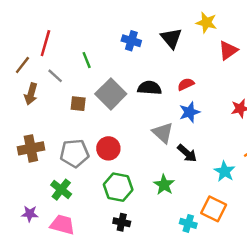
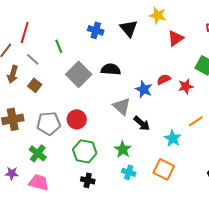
red semicircle: (186, 84) -> (164, 79), moved
brown square: (78, 104) -> (35, 85), moved, turned 32
blue star: (189, 112) -> (144, 89), turned -30
cyan cross: (188, 223) -> (129, 172), moved

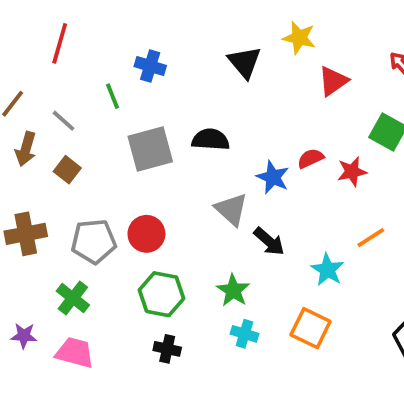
blue cross: (96, 30) -> (150, 66), moved
red line: (25, 32) -> (60, 43), moved
gray square: (79, 74) -> (150, 149), turned 30

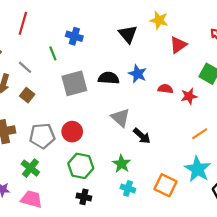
red semicircle: (311, 158) -> (165, 89), turned 32
blue star: (273, 177) -> (138, 74), moved
cyan star: (327, 270) -> (198, 169), moved, size x1.4

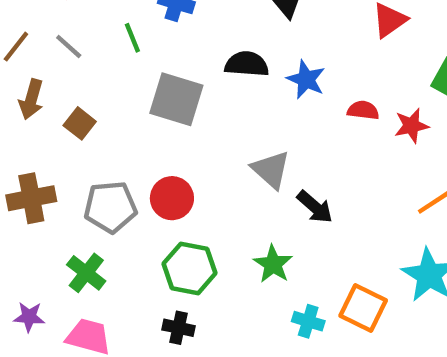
gray line: (25, 67) -> (69, 47), moved
black semicircle: (109, 78) -> (247, 64), moved
gray square: (74, 83) -> (176, 99), turned 32
cyan cross: (128, 188) -> (308, 321), moved
black cross: (84, 197) -> (179, 328), moved

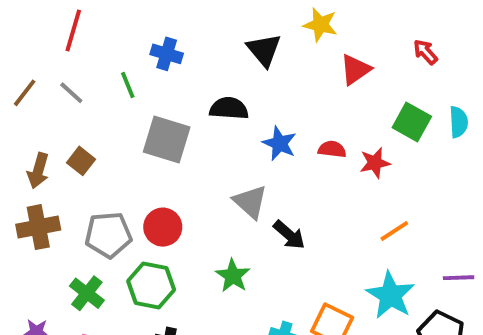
blue star: (306, 79) -> (280, 143), moved
brown arrow: (31, 99) -> (38, 171), moved
green star: (273, 264) -> (233, 276), moved
green hexagon: (190, 268) -> (151, 285), moved

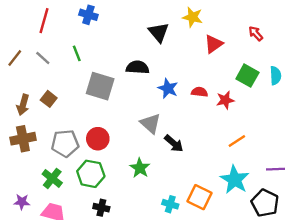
blue cross: (167, 54) -> (88, 15), moved

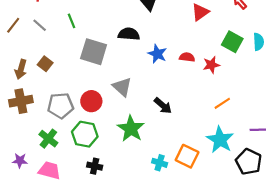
gray triangle: (150, 124) -> (122, 87), moved
green star: (140, 168) -> (131, 129), size x1.4

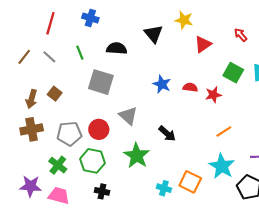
black semicircle: (129, 34) -> (117, 48), moved
purple star: (20, 161) -> (30, 186), size x1.5

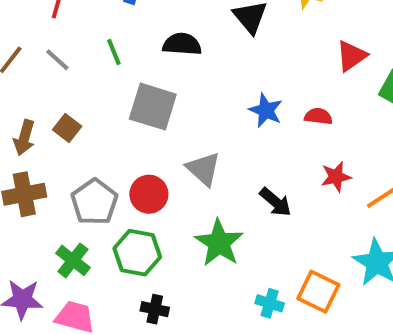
red triangle: (203, 44) -> (351, 56), moved
red star: (213, 95) -> (336, 177), moved
gray pentagon: (69, 134) -> (94, 202), turned -30

